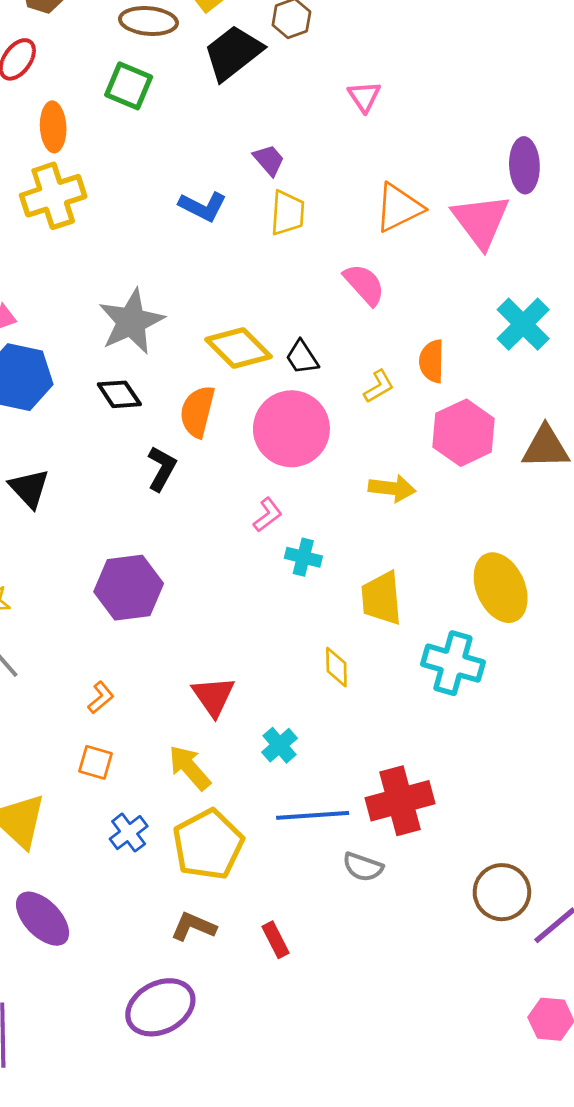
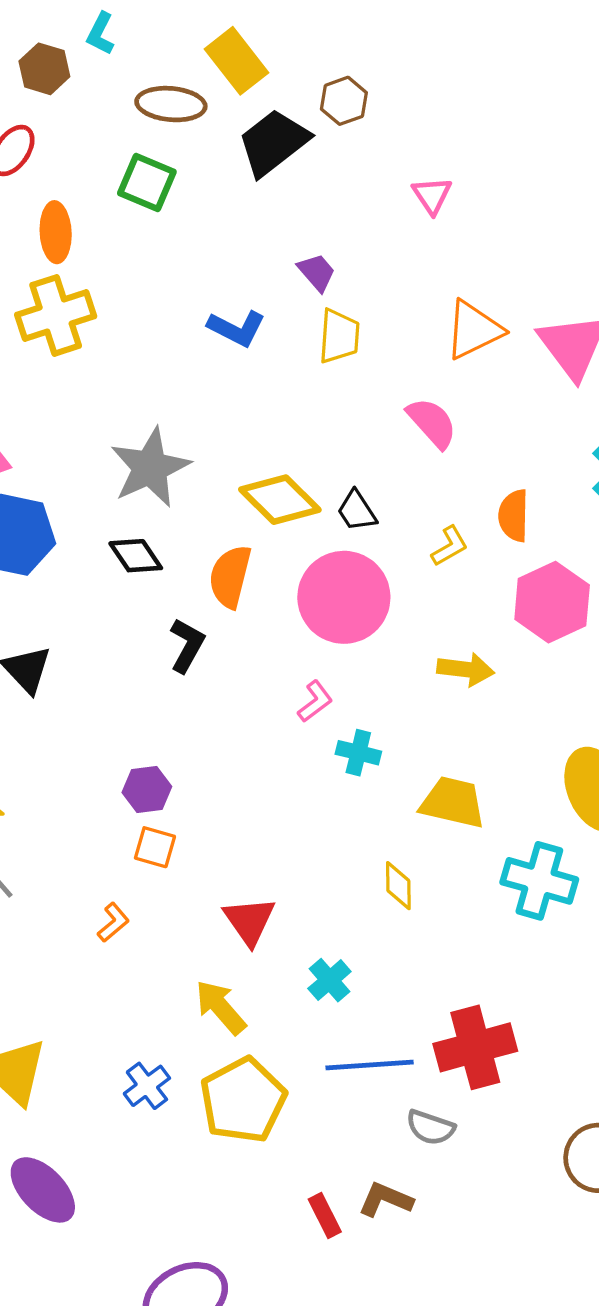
purple hexagon: (129, 588) -> (147, 790), size x0.6
yellow trapezoid: (381, 598) -> (453, 802), turned 108
orange square: (95, 762) -> (155, 847), moved
brown L-shape: (193, 927) -> (386, 1200), moved

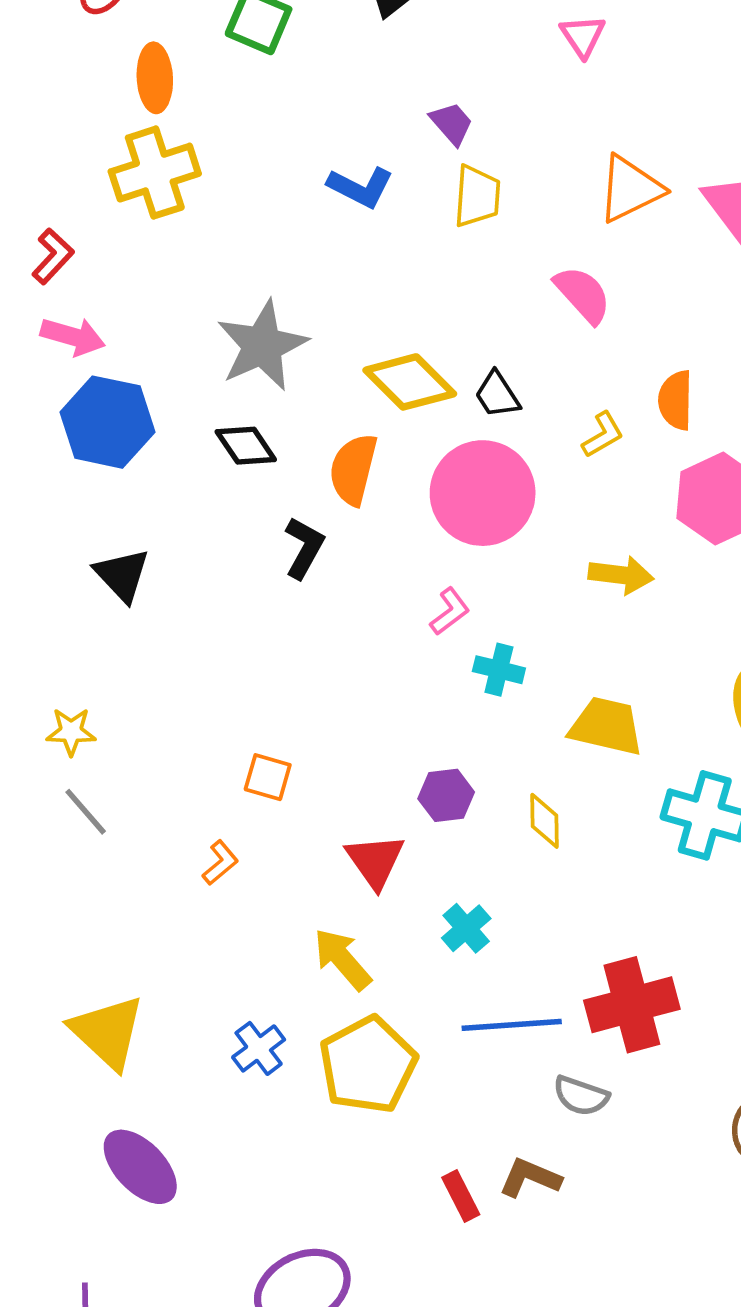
purple hexagon: (147, 790) -> (446, 795), moved

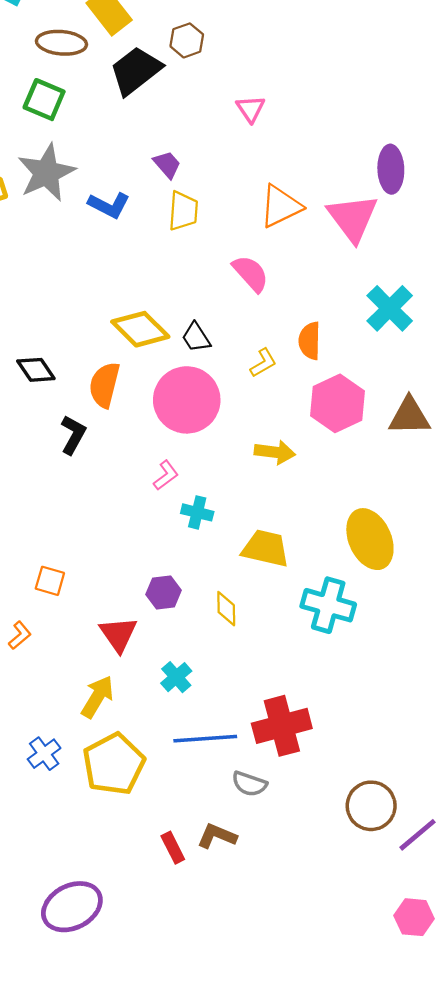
gray star: (262, 346) -> (46, 173), moved
yellow arrow: (342, 959) -> (97, 697), turned 72

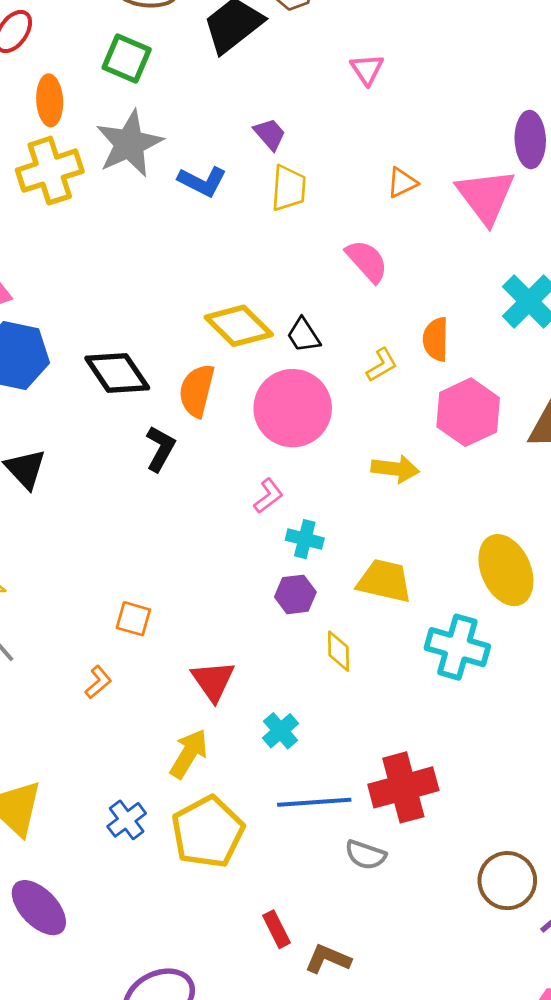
orange triangle: (281, 206) -> (402, 183), size x0.6
black diamond: (36, 370) -> (117, 373), size x1.4
purple hexagon: (164, 592) -> (295, 594), moved
brown L-shape: (217, 836) -> (328, 959), moved

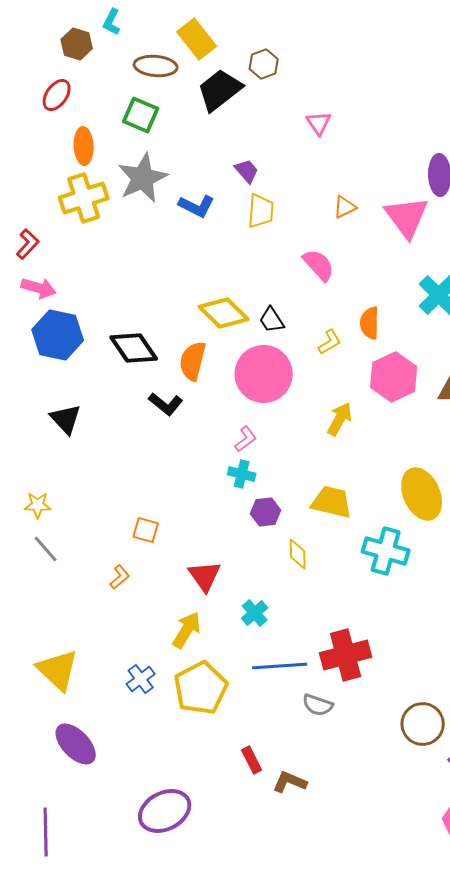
black L-shape: (160, 449) -> (166, 404), turned 100
yellow arrow: (395, 469) -> (340, 419), turned -68
cyan cross: (305, 539) -> (242, 474), moved

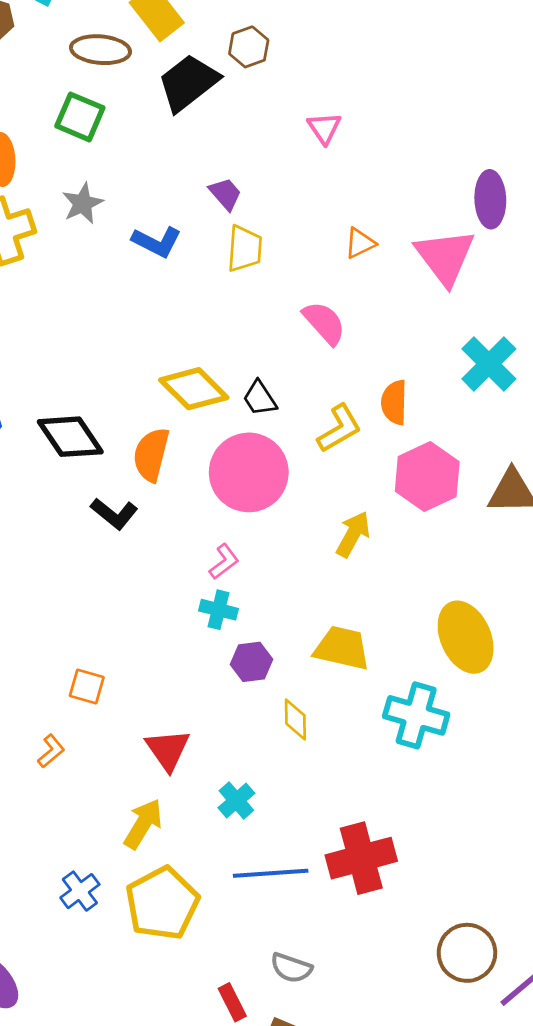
gray star: (143, 178) -> (83, 203), size x0.6
yellow L-shape: (330, 342) -> (339, 429), size x1.4
gray semicircle: (318, 705) -> (291, 968), moved

